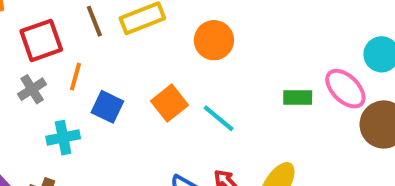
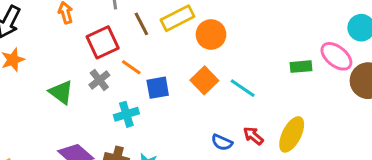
orange circle: (214, 40) -> (211, 35), moved
orange line: (76, 77) -> (131, 67), turned -65
blue square: (107, 107) -> (158, 88), turned -30

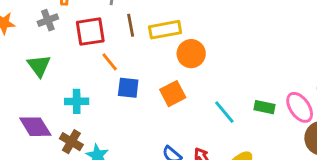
gray cross: (99, 80) -> (48, 20), moved
cyan line: (243, 88) -> (224, 112), moved
cyan cross: (126, 114) -> (77, 101), moved

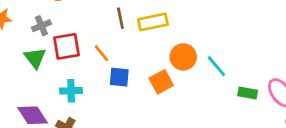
gray cross: (48, 20) -> (41, 26), moved
red square: (90, 32) -> (66, 46), moved
orange circle: (191, 54) -> (183, 57), moved
cyan line: (224, 112) -> (216, 66), moved

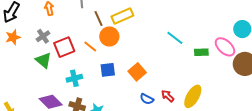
orange circle: (183, 57) -> (109, 36), moved
blue square: (119, 77) -> (108, 70), moved
orange square: (161, 82) -> (137, 72), moved

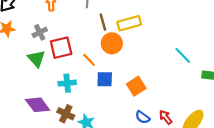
orange line: (90, 46) -> (89, 60), moved

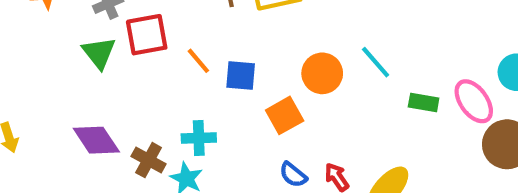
orange circle: (112, 43) -> (322, 73), moved
blue square: (105, 79) -> (241, 76), moved
cyan cross: (67, 83) -> (199, 138), moved

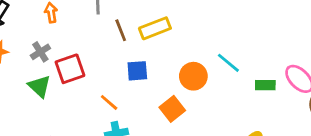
orange line: (198, 61) -> (109, 102), moved
blue square: (241, 76) -> (137, 71), moved

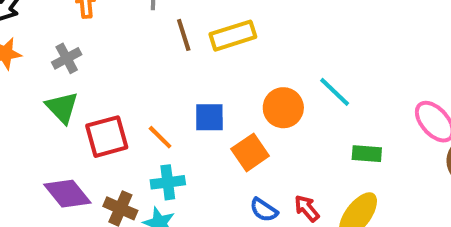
red square: (70, 69) -> (107, 137), moved
blue square: (137, 71) -> (209, 117), moved
green rectangle: (265, 85) -> (367, 154), moved

